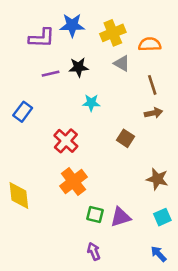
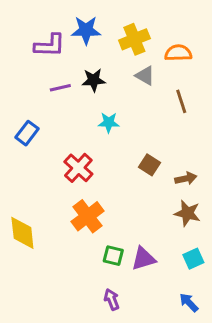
brown arrow: (153, 113) -> (186, 178), moved

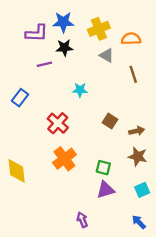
black star: (94, 80) -> (64, 48), moved
green square: (113, 256) -> (103, 168), moved

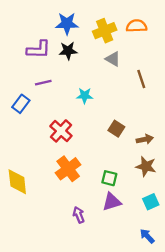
purple L-shape: (37, 33) -> (39, 50), moved
orange semicircle: (131, 39) -> (137, 26), moved
purple line: (44, 64) -> (43, 83), moved
purple arrow: (82, 220) -> (79, 215), moved

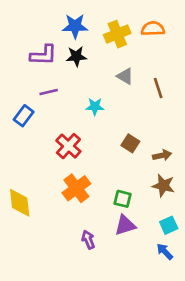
gray triangle: (113, 59) -> (125, 76), moved
blue arrow: (147, 236) -> (165, 252), moved

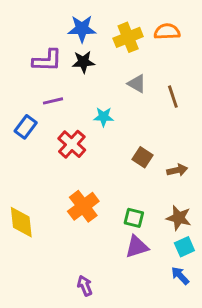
red cross: (68, 146) -> (72, 144), moved
brown star: (163, 186) -> (179, 218), moved
purple arrow: (88, 240) -> (85, 286), moved

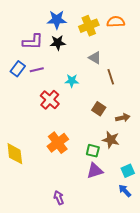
brown line: (173, 97) -> (111, 77), moved
blue rectangle: (26, 127) -> (18, 69), moved
brown star: (179, 218) -> (111, 140), moved

